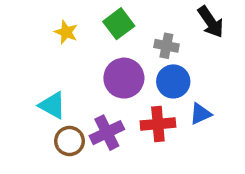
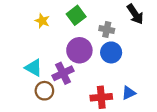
blue triangle: (200, 114) -> (129, 93), moved
red cross: (158, 124) -> (101, 97), moved
purple cross: (107, 133) -> (63, 73), moved

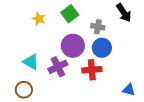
brown circle: (44, 91) -> (24, 90), moved
blue triangle: (129, 93) -> (129, 90), moved, turned 40
red cross: (101, 97) -> (92, 70), moved

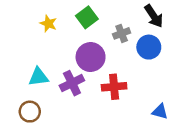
gray cross: (98, 27) -> (122, 33), turned -32
blue circle: (102, 48) -> (149, 47), moved
cyan triangle: (31, 62) -> (38, 77), turned -36

